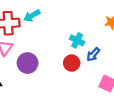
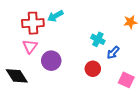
red circle: (72, 63) -> (93, 69), moved

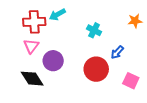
cyan cross: (98, 39) -> (94, 30), moved
red circle: (93, 69) -> (96, 69), size x1.5
black diamond: (17, 76) -> (32, 79), moved

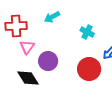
red cross: (34, 22) -> (16, 26), moved

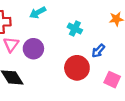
purple circle: (48, 61) -> (33, 49), moved

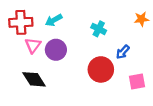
cyan arrow: (38, 13) -> (54, 20), moved
pink square: (112, 80) -> (137, 82), turned -35

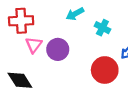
cyan arrow: (54, 20) -> (75, 14), moved
black diamond: (34, 79) -> (20, 80), moved

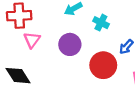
purple circle: (58, 49) -> (70, 44), moved

